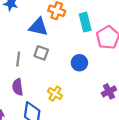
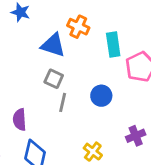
gray line: (18, 59) -> (63, 102), moved
yellow cross: (55, 94) -> (93, 152), moved

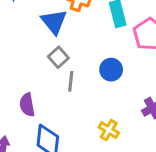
blue triangle: (53, 45) -> (54, 22), turned 40
gray square: (54, 79) -> (58, 57), turned 30

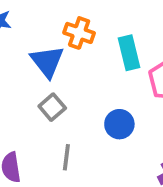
gray line: (71, 81) -> (66, 157), moved

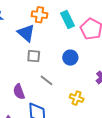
gray square: (52, 107) -> (34, 56), turned -32
gray line: (66, 157) -> (47, 80), turned -48

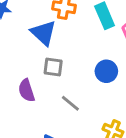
purple semicircle: (19, 92) -> (26, 90), moved

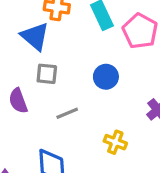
gray line: (70, 103) -> (67, 113), turned -60

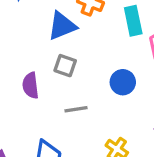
blue triangle: (35, 36) -> (62, 26), turned 44

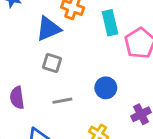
blue circle: (123, 82) -> (106, 88), moved
purple semicircle: (31, 85) -> (17, 98), moved

